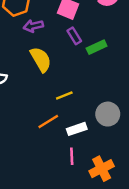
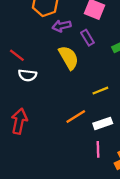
purple rectangle: (74, 36) -> (87, 38), moved
yellow line: (64, 95) -> (100, 91), moved

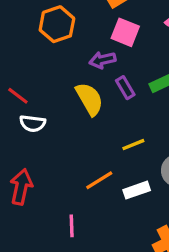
purple arrow: (62, 26) -> (102, 60), moved
purple rectangle: (87, 38) -> (125, 88), moved
pink line: (98, 149) -> (72, 226), moved

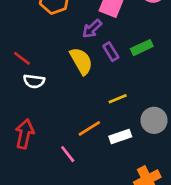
purple arrow: (102, 60) -> (92, 29), turned -30
pink line: (72, 226) -> (68, 154), moved, turned -36

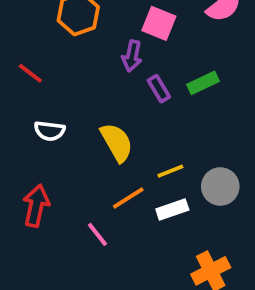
purple arrow: (92, 29) -> (132, 56), turned -35
red line: (22, 58) -> (30, 73), moved
yellow semicircle: (81, 61) -> (117, 142), moved
yellow line: (118, 99) -> (170, 171), moved

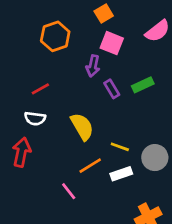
red line: (30, 73) -> (40, 89), moved, turned -66
yellow line: (170, 171) -> (120, 147), turned 42
red arrow: (36, 206) -> (22, 152), moved

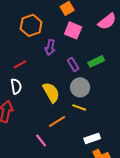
purple arrow: (93, 66) -> (50, 47), moved
white semicircle: (35, 118) -> (16, 86), turned -105
gray circle: (155, 158) -> (80, 87), moved
white rectangle: (121, 174) -> (92, 138), moved

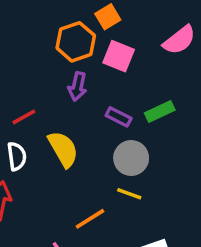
orange hexagon: (31, 25) -> (76, 42), moved
purple rectangle: (73, 64) -> (119, 117), turned -32
yellow semicircle: (51, 92) -> (63, 149), moved

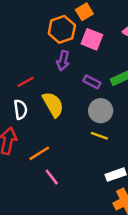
orange line: (90, 219) -> (39, 153), moved

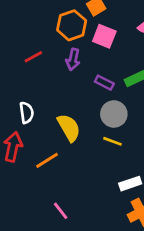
red line: (25, 82) -> (33, 57), moved
yellow semicircle: (53, 104) -> (69, 128), moved
pink line: (52, 177) -> (61, 211), moved

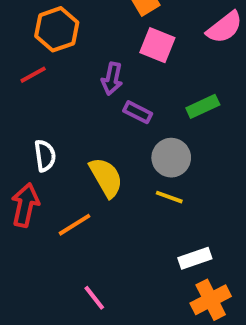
orange hexagon: (72, 25) -> (57, 29), moved
red line: (33, 57) -> (33, 75), moved
purple rectangle: (104, 83) -> (138, 112), moved

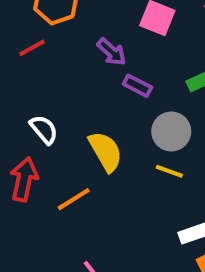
purple arrow: (112, 79) -> (112, 52), turned -60
white semicircle: (45, 156) -> (44, 129), turned -32

